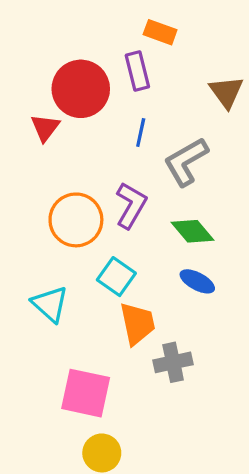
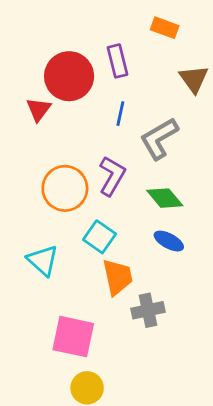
orange rectangle: (160, 32) -> (165, 28), moved

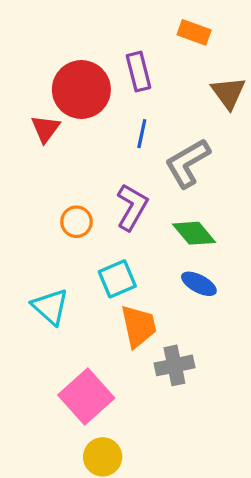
orange circle: (65, 188) -> (76, 222), size x0.6
cyan square: (100, 237) -> (117, 279), turned 32
pink square: (73, 337) -> (86, 396), turned 36

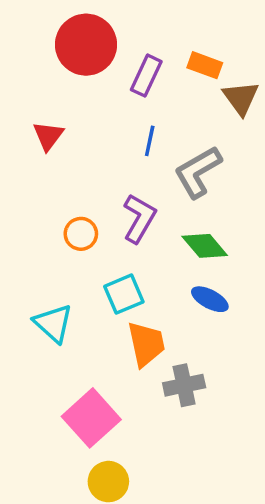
orange rectangle: (194, 32) -> (205, 65), moved
purple rectangle: (139, 72) -> (146, 76), turned 39
red circle: (81, 90) -> (86, 45), moved

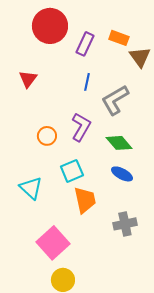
gray cross: (184, 385) -> (125, 224), moved

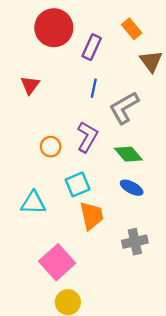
orange rectangle: (119, 38) -> (132, 29), moved, turned 30
cyan triangle: (31, 188) -> (33, 203), turned -40

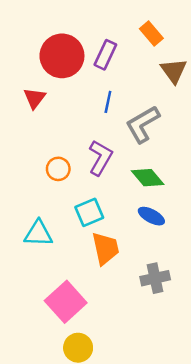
red circle: (54, 28) -> (62, 56), moved

